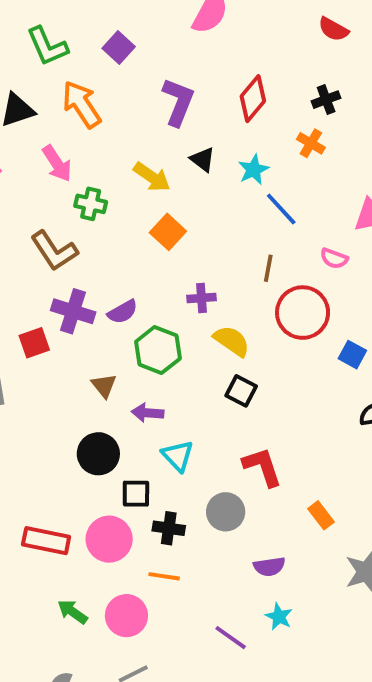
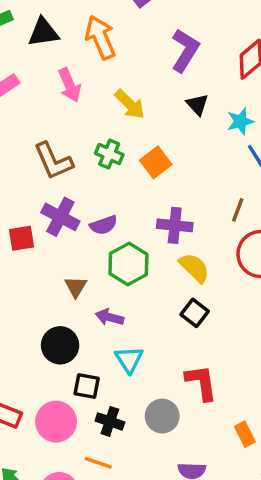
yellow arrow: (152, 177) -> (130, 104), moved
green cross: (91, 204) -> (109, 154), moved
purple cross: (202, 298) -> (175, 225), size x1.4

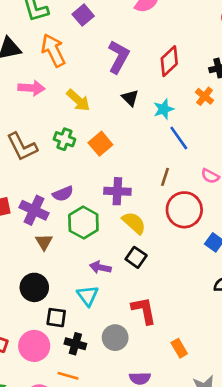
pink arrow: (70, 85) -> (31, 88), turned -60
purple cross: (60, 217) -> (34, 210), moved
purple arrow: (110, 317) -> (100, 267), moved

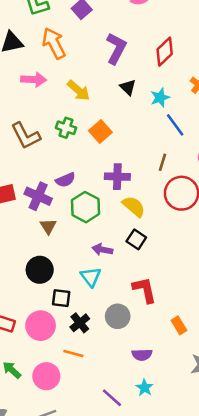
black cross: (75, 344) -> (80, 323), turned 36

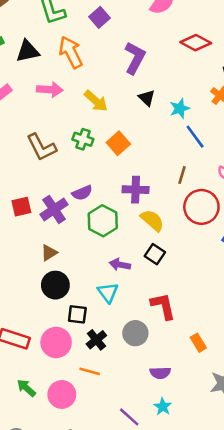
red diamond: (165, 52) -> (196, 43), moved, turned 72
purple cross: (38, 196) -> (54, 209), turned 32
brown triangle: (48, 226) -> (49, 253), moved, turned 30

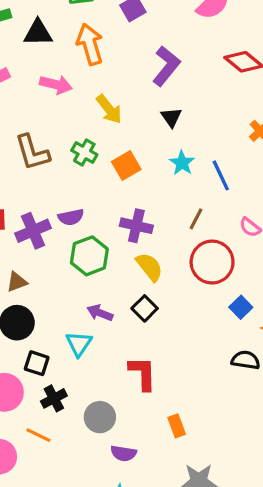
cyan star: (180, 108) -> (182, 163), moved, turned -30
gray circle: (135, 333) -> (100, 417), moved

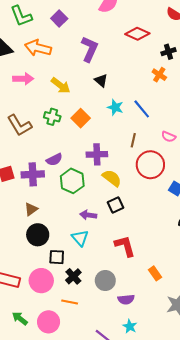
orange arrow: (90, 44) -> (38, 48), turned -45
purple cross: (33, 231) -> (33, 174), turned 35
black square: (145, 308) -> (116, 205), turned 35

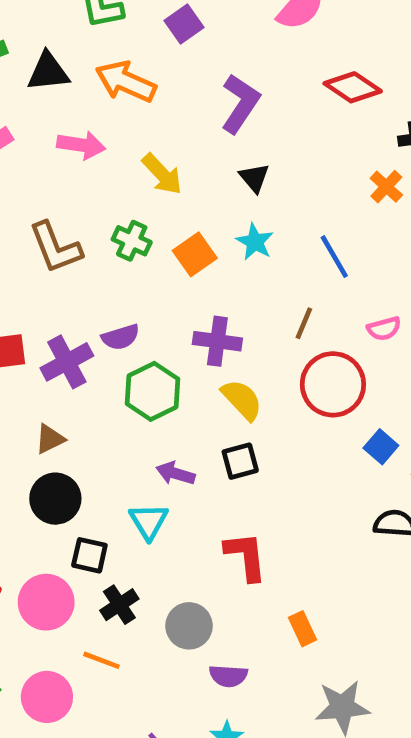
cyan star: (115, 107) -> (255, 242), moved
pink semicircle: (169, 137) -> (384, 329), turned -48
purple cross: (33, 174) -> (67, 362), turned -35

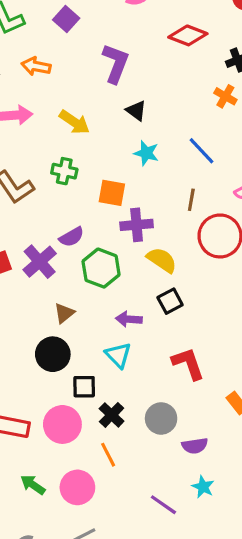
orange arrow: (126, 82) -> (36, 66), size x0.7
orange square: (195, 254) -> (112, 193), moved, turned -32
brown triangle: (50, 439) -> (64, 313), moved
orange line: (101, 660) -> (108, 455), turned 55

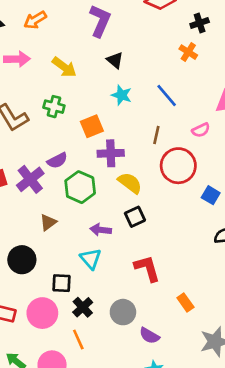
orange arrow: (36, 66) -> (35, 20), turned -45
orange square: (112, 193) -> (92, 126), turned -35
black circle: (53, 354) -> (22, 260), moved
purple semicircle: (195, 446) -> (149, 336), turned 36

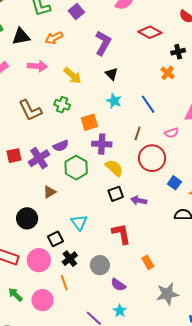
purple arrow: (101, 230) -> (139, 200), moved
black square: (62, 283) -> (55, 239), turned -35

